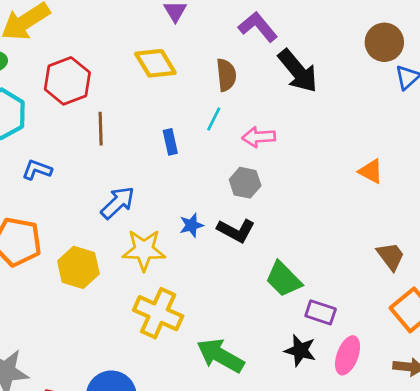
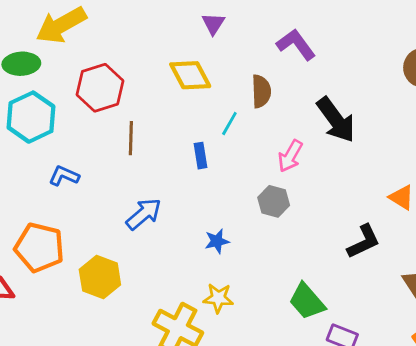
black arrow: (298, 71) -> (336, 120), moved
cyan line: (214, 119) -> (229, 124), moved
pink arrow: (259, 137) -> (290, 156), turned -60
black L-shape: (236, 231) -> (364, 242), moved, turned -57
yellow star: (144, 250) -> (218, 298), moved, size x0.7

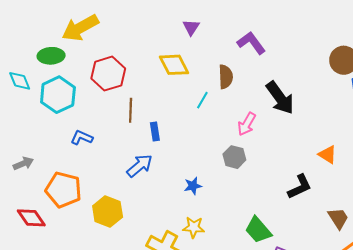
blue rectangle: (200, 156) -> (155, 131), moved

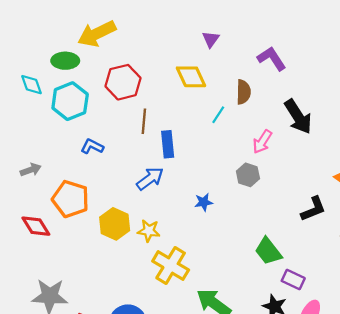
blue rectangle: (155, 131) -> (168, 144), size x1.4
yellow star: (194, 227) -> (149, 231), moved

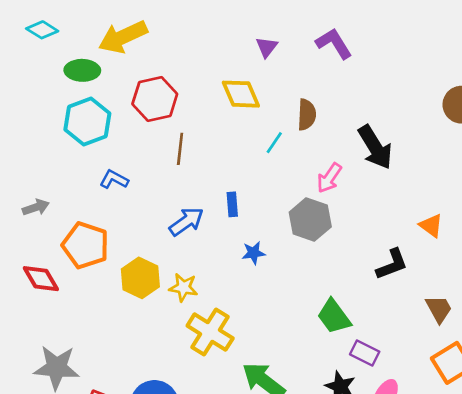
purple L-shape: (272, 59) -> (334, 43), moved
cyan diamond: (32, 85) -> (42, 30), moved, turned -40
blue rectangle: (168, 144) -> (232, 204), moved, size x0.7
gray hexagon: (248, 175) -> (310, 220), size x1.4

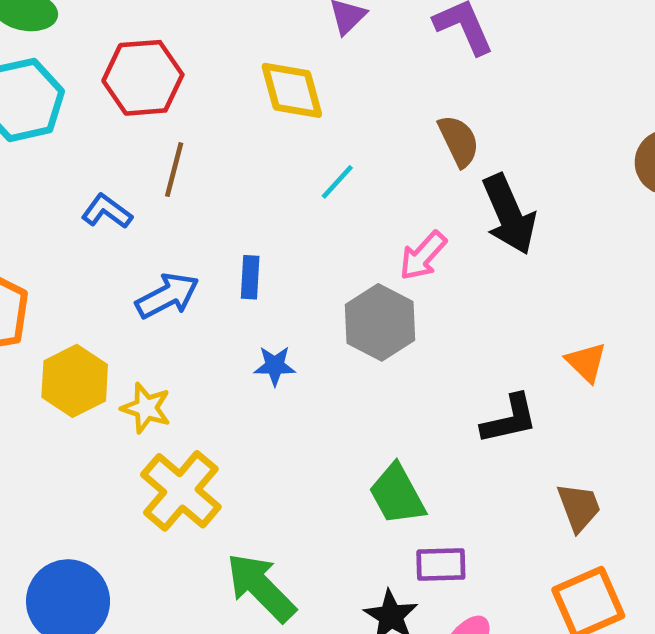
brown semicircle: (307, 115) -> (459, 141), moved, turned -36
blue L-shape: (114, 179) -> (107, 211), moved
purple rectangle: (365, 353) -> (441, 565), turned -36

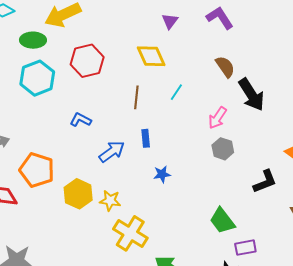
brown line: (174, 170) -> (136, 97), moved
gray hexagon: (380, 322) -> (223, 149), moved, size x0.7

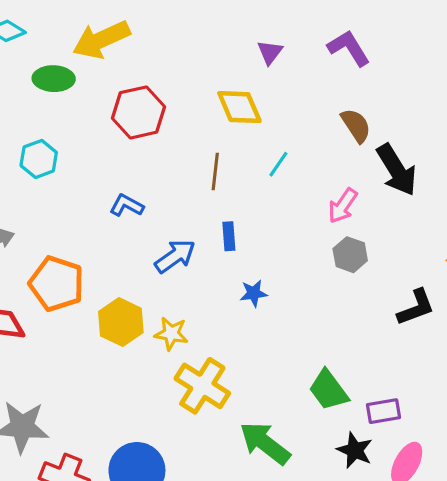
cyan hexagon: (37, 78) -> (39, 159), moved, size x0.7
green trapezoid: (222, 221) -> (328, 390), moved

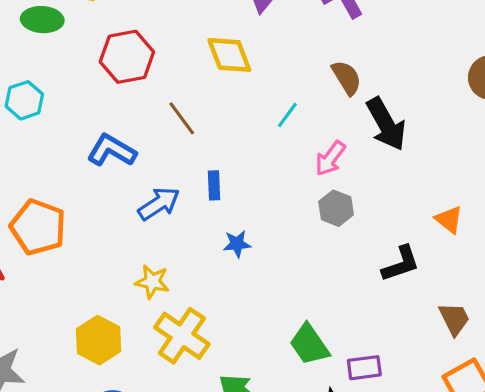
cyan line: (278, 164) -> (287, 115), moved
brown line: (215, 171) -> (182, 118), moved, turned -45
blue L-shape: (127, 205) -> (112, 150), size x1.4
yellow hexagon: (121, 322) -> (99, 340), moved

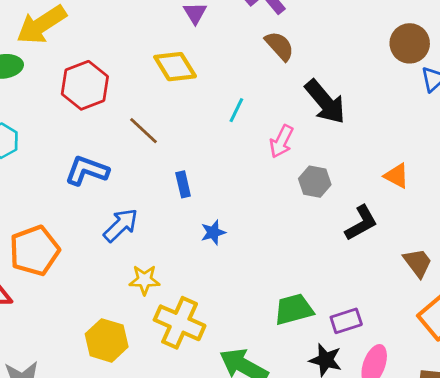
brown semicircle: (347, 78) -> (279, 46), moved
blue arrow: (159, 204) -> (121, 225), moved
gray hexagon: (336, 208) -> (315, 182), moved
orange pentagon: (38, 227) -> (34, 251), turned -30
green trapezoid: (309, 344) -> (294, 309), turned 120

